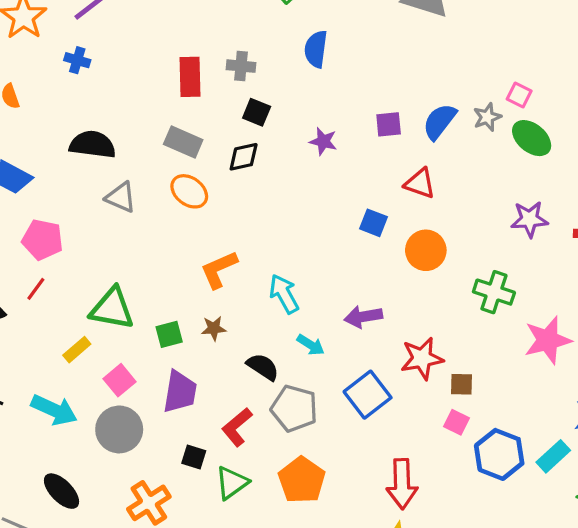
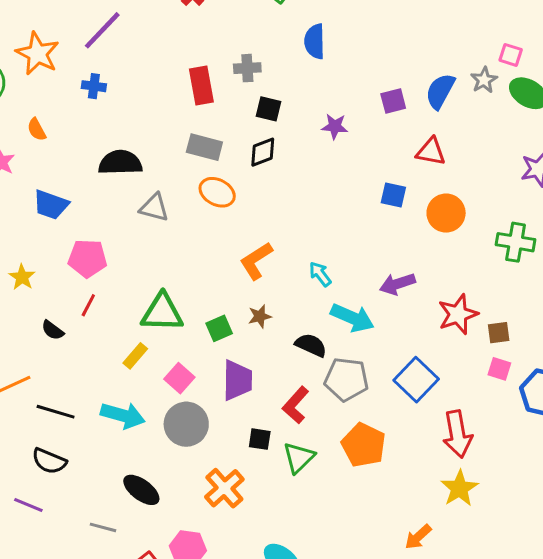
cyan arrow: (284, 294) -> (320, 274), size x0.7
cyan arrow: (311, 345) -> (352, 318), size x1.6
blue square: (368, 395) -> (416, 380), moved

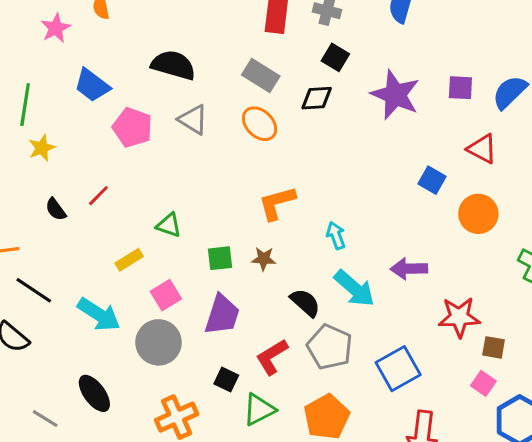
purple star: (335, 126) -> (395, 95), size x1.8
pink pentagon: (87, 258) -> (132, 127), moved
green triangle: (162, 313) -> (169, 225), size x0.6

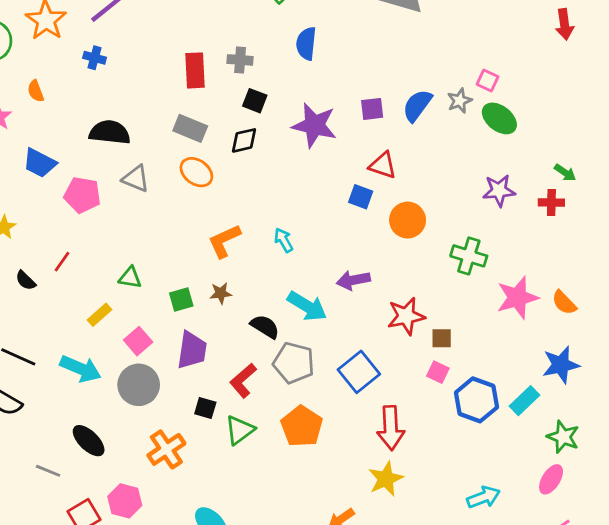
red triangle: (482, 149) -> (383, 165), moved
cyan arrow: (336, 236) -> (284, 240), moved

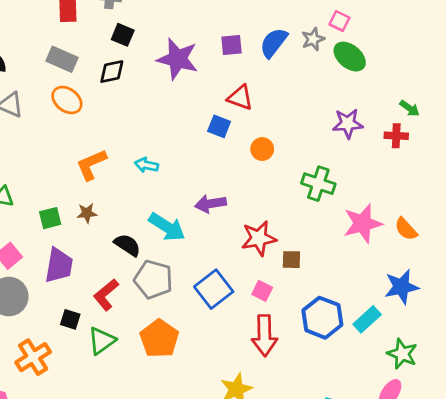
orange circle: (408, 220) -> (262, 149), size x0.7
cyan arrow: (284, 240) -> (146, 165), turned -50
pink square: (438, 372) -> (262, 291), moved
red arrow: (391, 428) -> (264, 336), moved

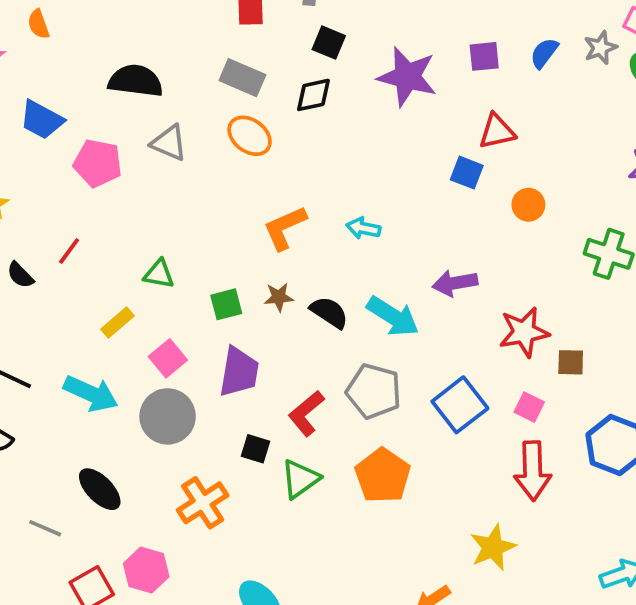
blue semicircle: (274, 43) -> (544, 53), size x0.7
red triangle: (240, 98) -> (497, 131), turned -32
black semicircle: (127, 245) -> (329, 312), moved

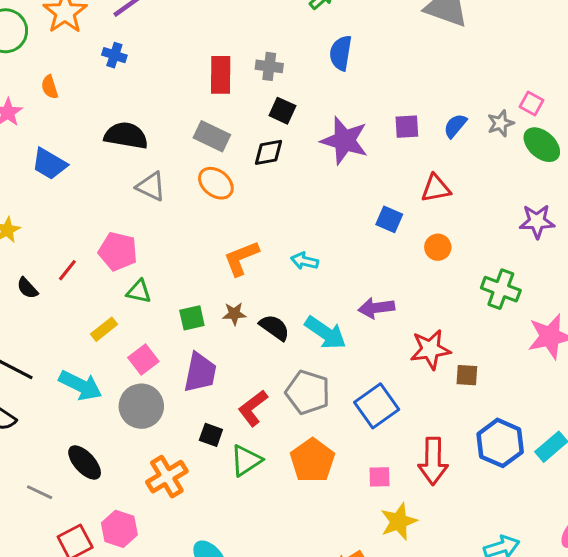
red triangle: (497, 131) -> (436, 188), moved
pink pentagon: (98, 163) -> (118, 251), moved
pink square: (529, 407) -> (380, 477), moved, turned -30

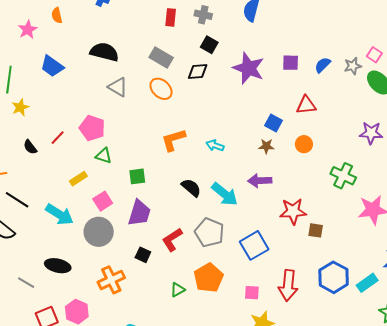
red rectangle: (221, 75) -> (171, 17), size x0.7
brown star: (234, 314) -> (266, 146), moved
green triangle: (246, 461) -> (178, 290), moved, size x0.7
black ellipse: (85, 463) -> (58, 266), turned -40

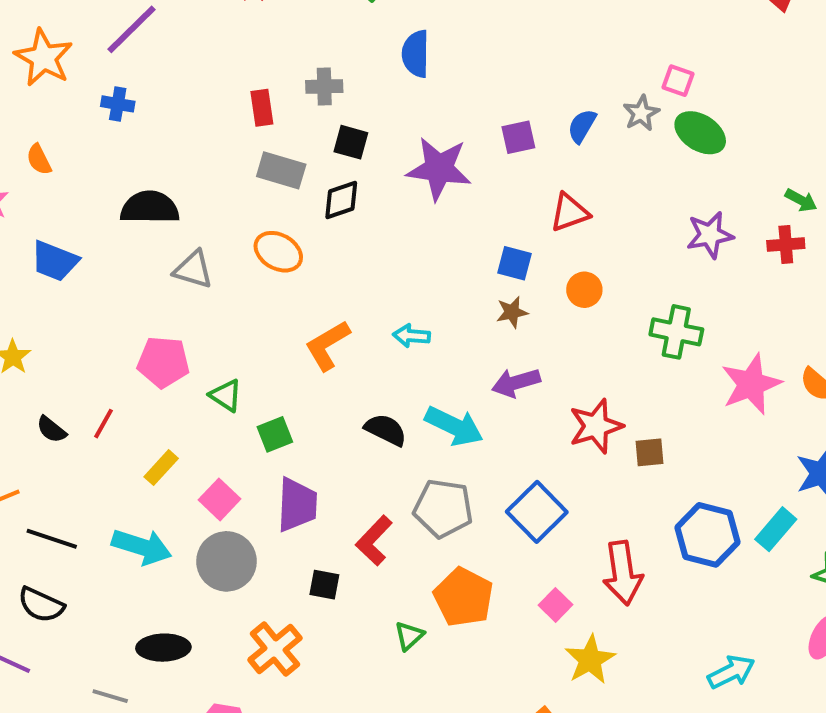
gray rectangle: (161, 58) -> (281, 170), moved
red line: (58, 138) -> (103, 424), moved
green triangle: (104, 156) -> (226, 395), moved, turned 30
pink square: (252, 293) -> (555, 605), turned -35

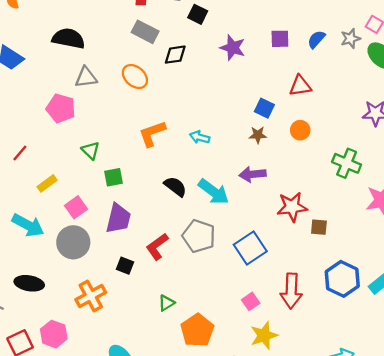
black square: (351, 142) -> (198, 14), moved
purple star: (439, 169) -> (233, 48), size x0.7
gray triangle: (193, 269) -> (86, 77), turned -35
pink pentagon: (163, 362) -> (61, 108), moved
orange pentagon: (463, 597) -> (197, 330), moved

